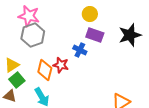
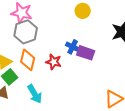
purple rectangle: (95, 35) -> (86, 53), moved
orange diamond: (45, 70) -> (28, 60), moved

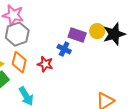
yellow circle: (83, 11) -> (97, 31), moved
purple rectangle: (86, 53) -> (77, 35), moved

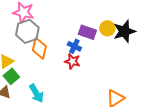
orange diamond: (19, 62) -> (39, 48), moved
red star: (45, 64) -> (72, 61), moved

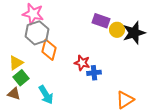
purple rectangle: (87, 32) -> (101, 21), moved
blue cross: (74, 46) -> (94, 73), moved, turned -32

